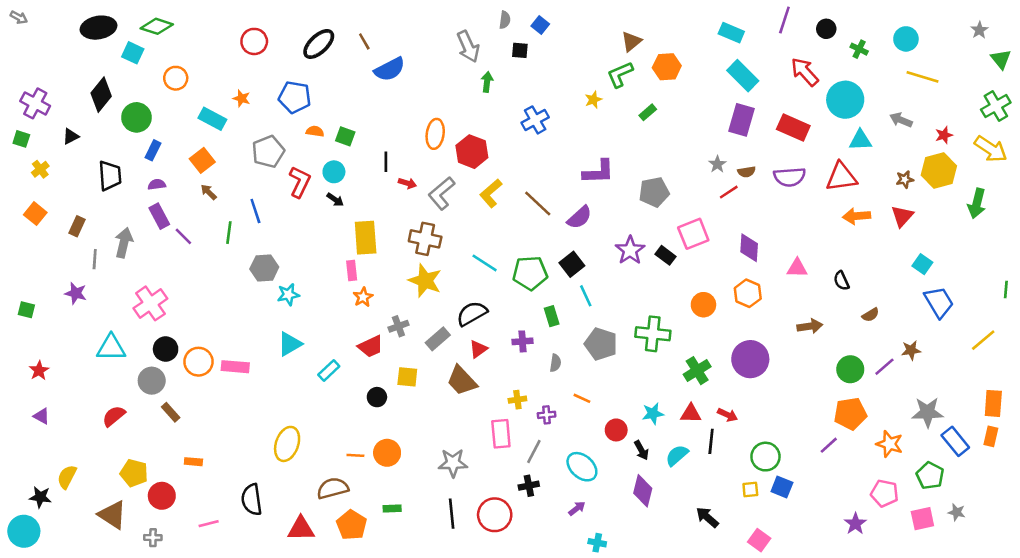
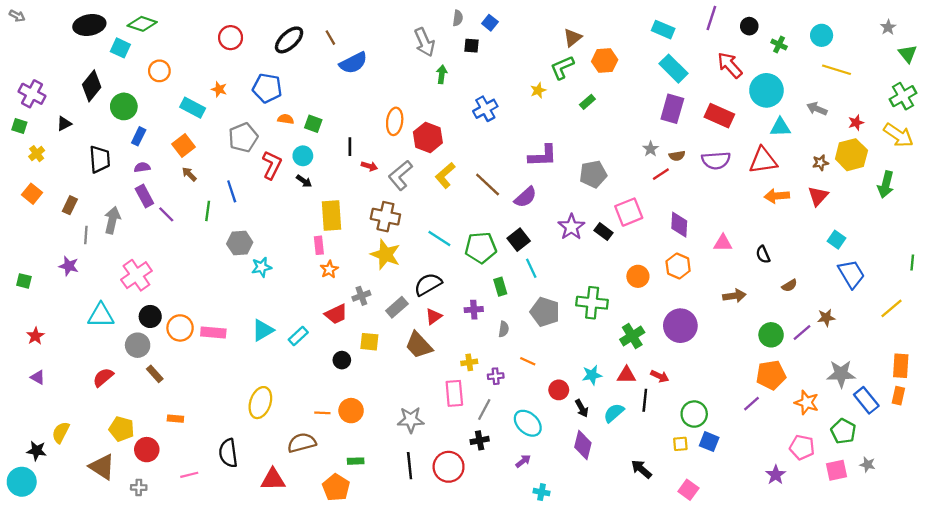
cyan triangle: (290, 344) -> (263, 330), moved
orange pentagon: (352, 525) -> (336, 487), moved

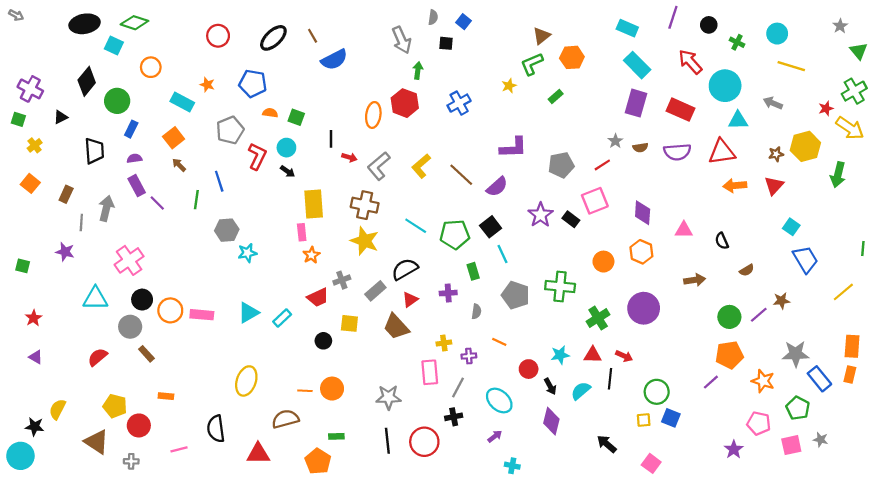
red star: (856, 123) -> (826, 108), moved
red hexagon: (428, 137) -> (405, 103), moved
red line: (661, 174) -> (602, 165), moved

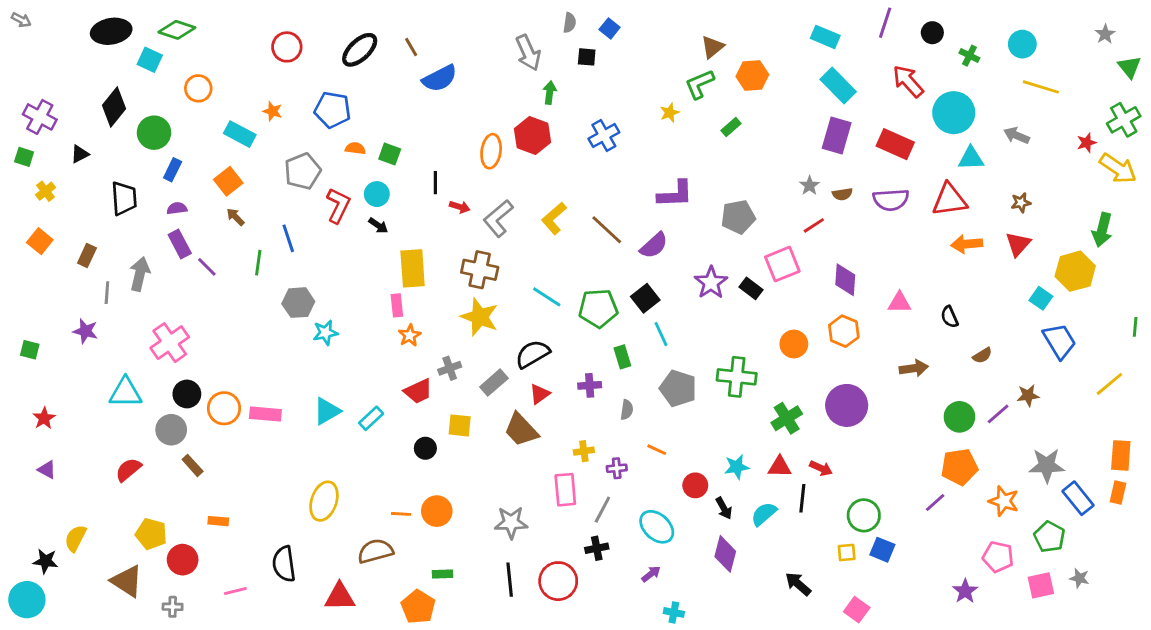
yellow hexagon: (805, 146) -> (1075, 271), moved
red line: (602, 165) -> (814, 225), moved

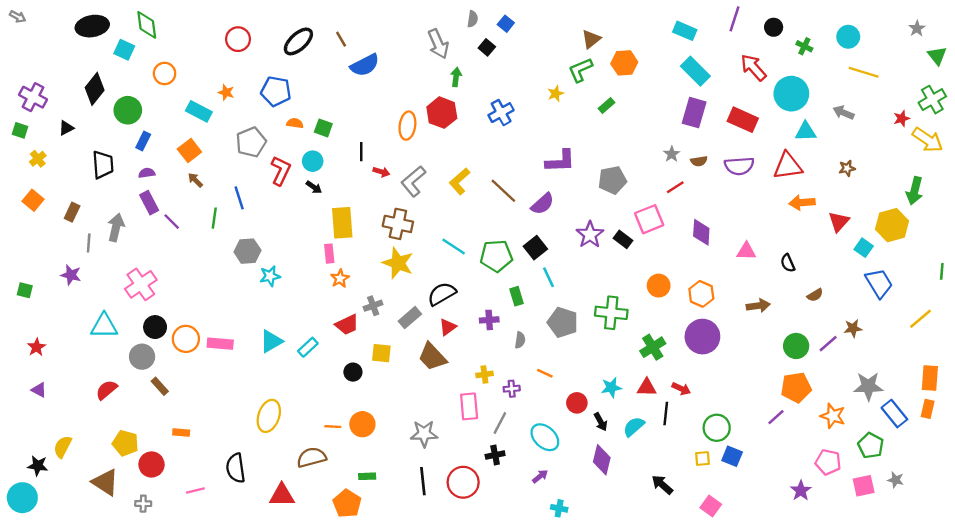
green diamond: (177, 30) -> (147, 25), turned 64
black square: (587, 57) -> (487, 47), turned 35
red triangle: (1018, 244) -> (839, 222), moved
orange hexagon: (844, 331) -> (701, 294), moved

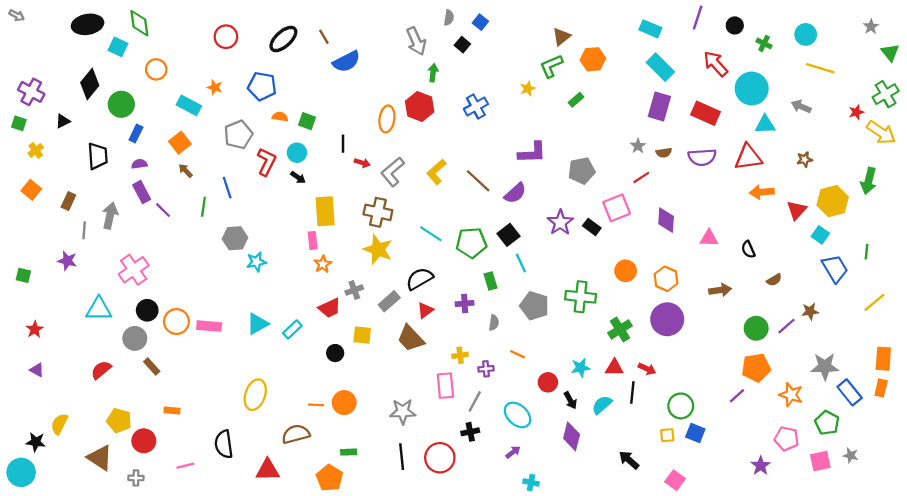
yellow hexagon: (892, 225) -> (833, 201), moved
green line: (942, 271) -> (866, 252), moved

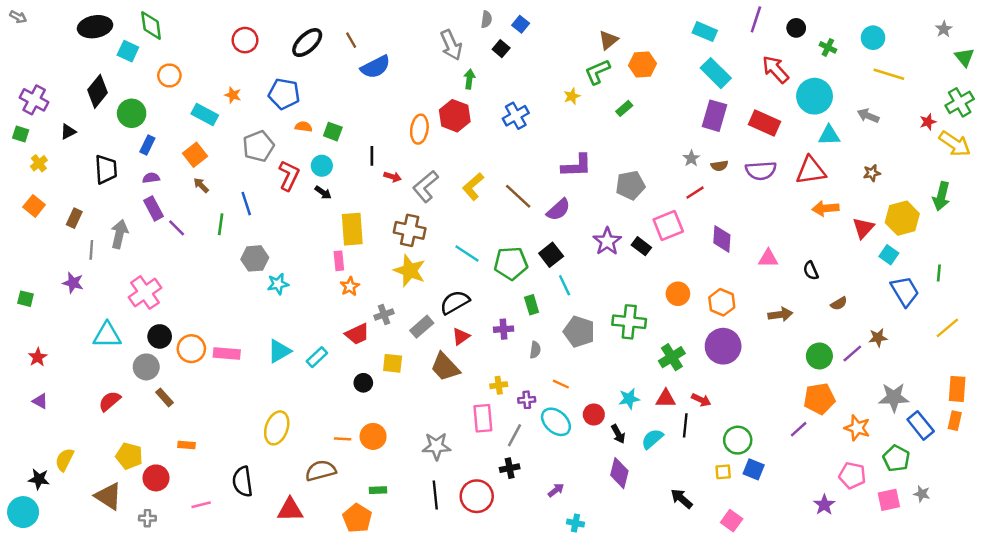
cyan ellipse: (518, 415) -> (556, 422), moved

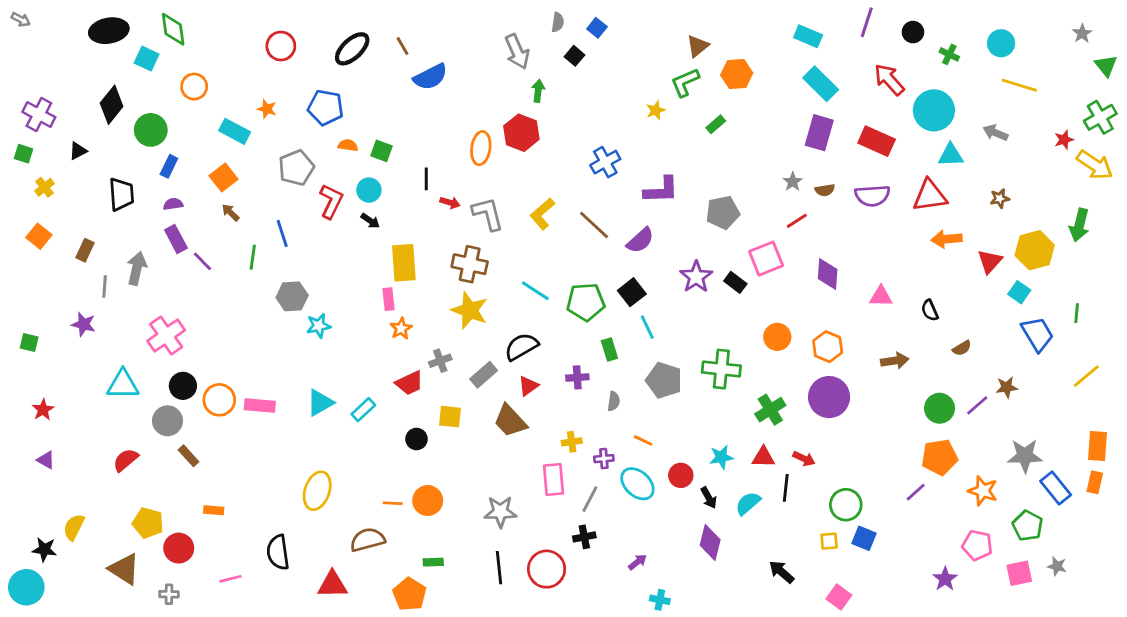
blue cross: (516, 116) -> (605, 162), moved
gray L-shape: (425, 186) -> (488, 214), turned 116

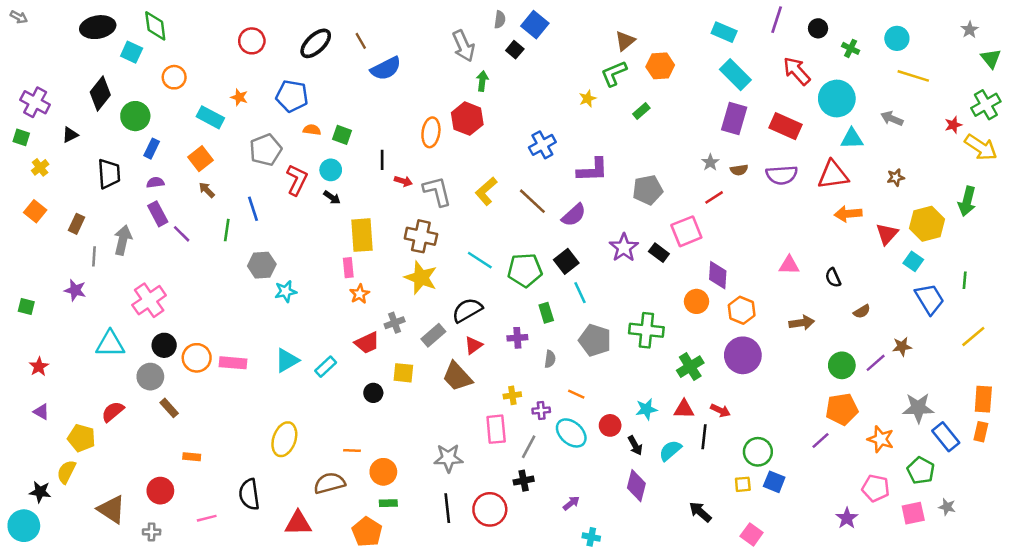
blue square: (597, 28) -> (535, 25), size x1.5
purple diamond: (828, 274) -> (718, 275), moved
orange circle: (428, 501) -> (383, 472), moved
yellow pentagon: (148, 523) -> (81, 438), moved

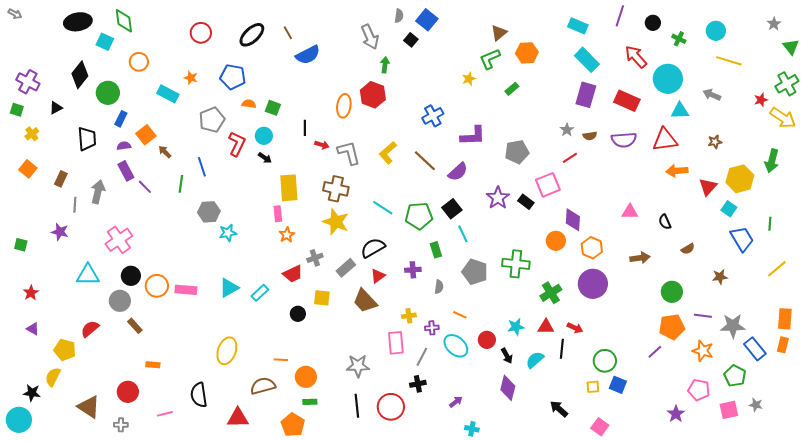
orange square: (200, 159) -> (146, 135), moved
purple line: (876, 363) -> (703, 316), moved, turned 48

